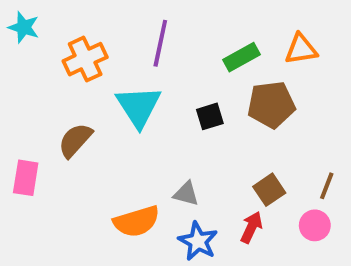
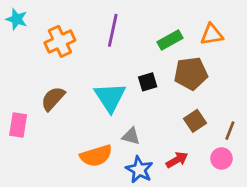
cyan triangle: (139, 107) -> (110, 97), moved
brown square: (269, 190) -> (195, 121), moved
red arrow: (251, 227) -> (177, 160), turned 35

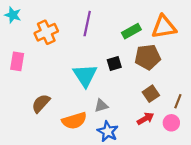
orange triangle: (212, 35) -> (164, 27), size x1.4
brown semicircle: (53, 99) -> (41, 103), moved
pink rectangle: (18, 125) -> (17, 61), moved
gray triangle: (131, 136) -> (101, 106), turned -32
red arrow: (177, 160) -> (145, 119), moved

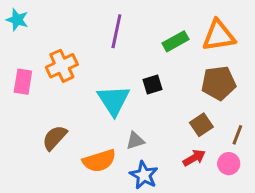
orange cross: (46, 32) -> (62, 66), moved
brown pentagon: (148, 57) -> (219, 83), moved

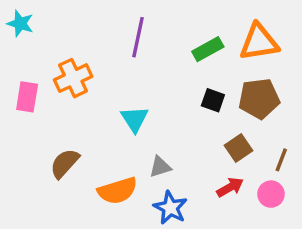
black square: (152, 84) -> (213, 100), moved, turned 36
cyan triangle: (114, 100) -> (135, 119), size x0.7

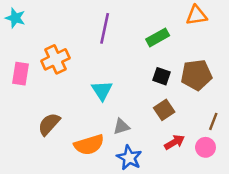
orange triangle: (259, 42) -> (196, 15), moved, size x0.7
brown square: (239, 148) -> (164, 110), moved

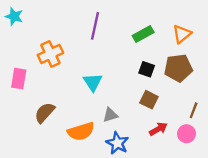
orange triangle: (196, 15) -> (182, 34), moved, turned -30
pink rectangle: (21, 74) -> (19, 79), moved
brown square: (164, 110) -> (149, 100), turned -30

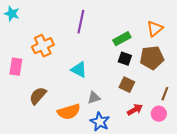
green rectangle: (143, 34) -> (122, 39), moved
cyan triangle: (93, 82) -> (79, 70), turned -30

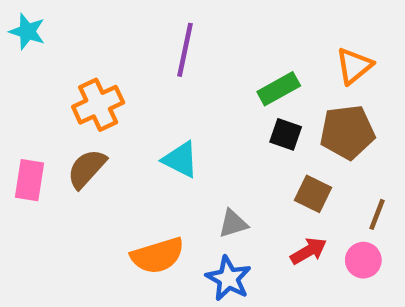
pink rectangle: (16, 67) -> (30, 180), moved
brown square: (127, 85) -> (313, 194), moved
brown semicircle: (38, 96) -> (87, 169), moved
gray triangle: (94, 98) -> (233, 224), moved

